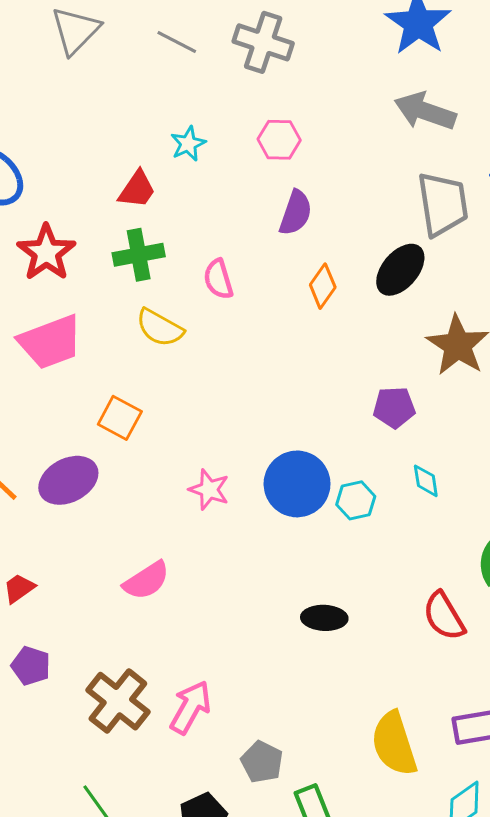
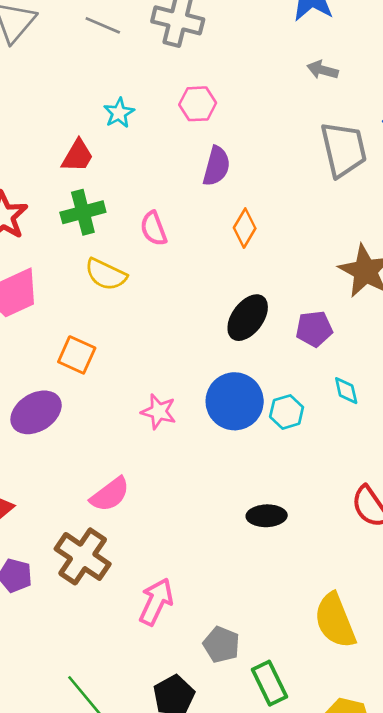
gray arrow: (425, 111) -> (323, 70), size x0.6
black ellipse: (400, 270) -> (248, 318), moved
brown cross: (118, 701) -> (83, 556), moved

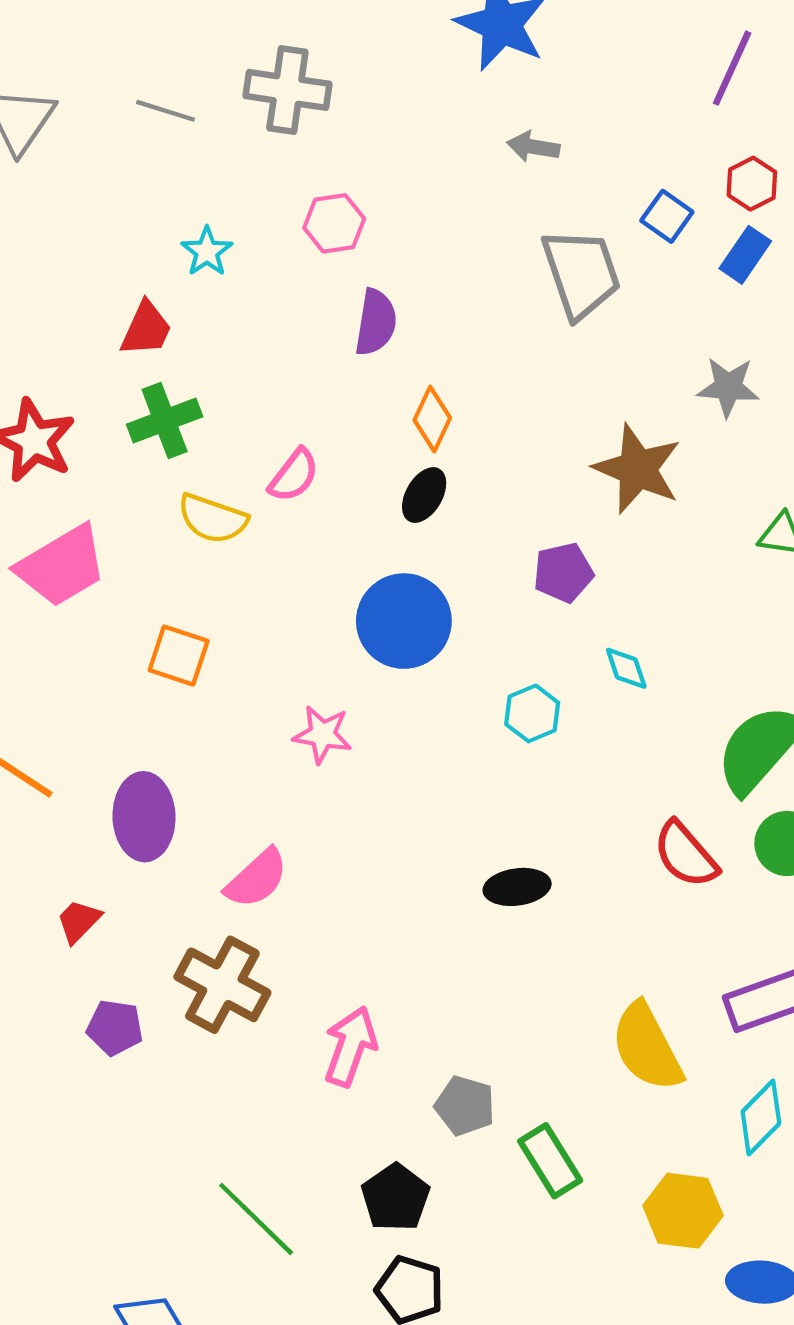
pink semicircle: (154, 229) -> (294, 475), moved, turned -116
black ellipse: (248, 318) -> (424, 495), moved, size x0.7
blue circle: (235, 401) -> (404, 621), moved
purple ellipse: (36, 412) -> (144, 817), moved, turned -54

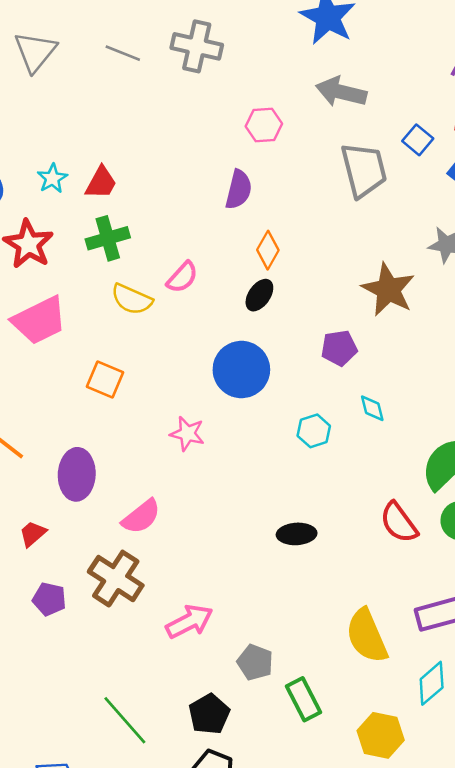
gray arrow: (533, 147) -> (341, 92), size x1.6
pink hexagon: (334, 223) -> (264, 125), moved
cyan star: (207, 252) -> (52, 178), moved
pink arrow: (350, 1046) -> (189, 621), turned 39

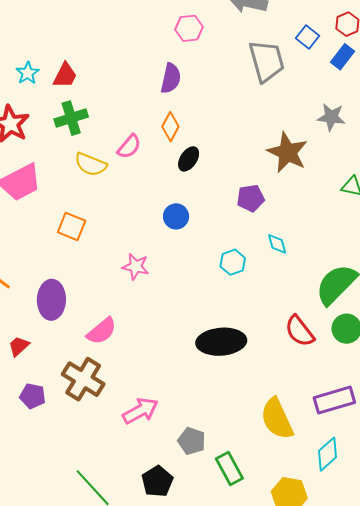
orange diamond: (268, 250) -> (170, 127), moved
blue circle: (241, 370) -> (176, 216), size x0.6
black ellipse: (297, 534) -> (221, 342), size x1.6

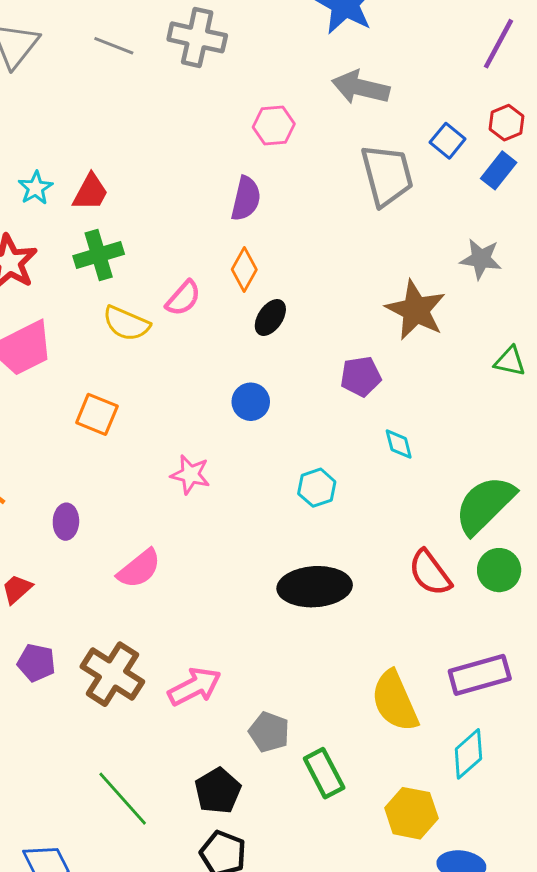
cyan hexagon: (233, 262) -> (317, 488), moved
purple ellipse: (51, 300) -> (66, 522), size x0.6
brown cross: (83, 379) -> (112, 674), moved

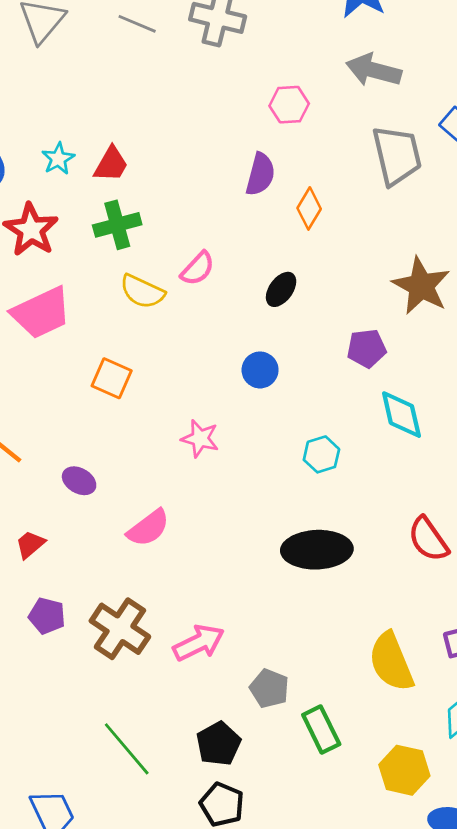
orange diamond: (244, 270) -> (309, 208), moved
cyan diamond: (399, 444) -> (401, 415), size x1.6
purple ellipse: (66, 522) -> (79, 481), turned -64

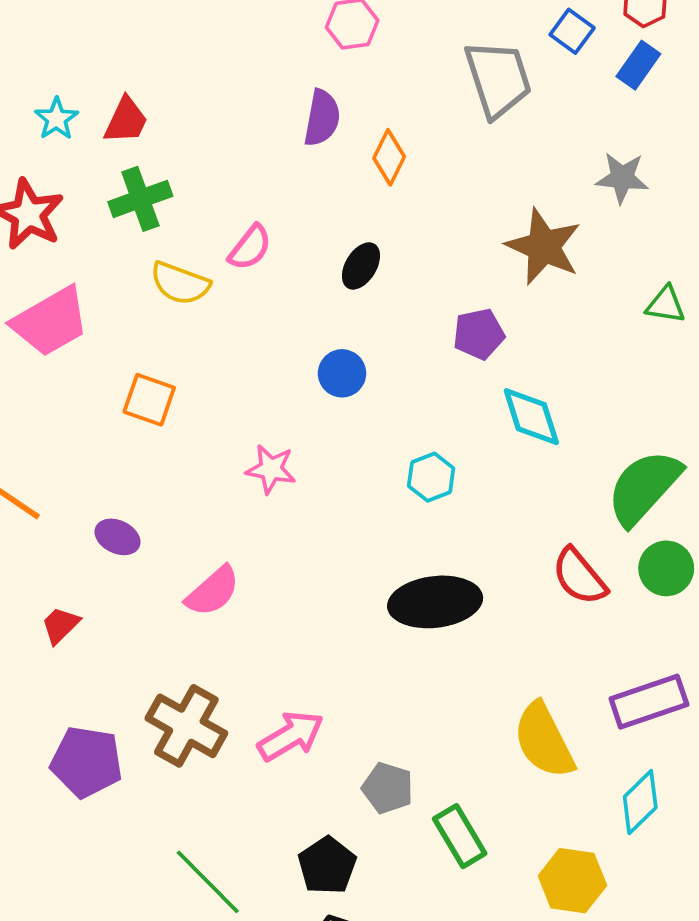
purple pentagon: (47, 616) -> (87, 762), moved, size x1.5

